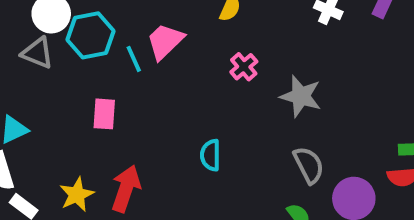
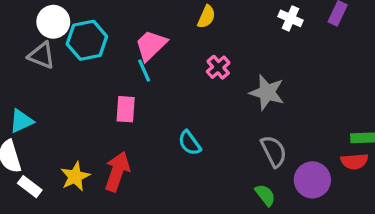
cyan line: (134, 59) -> (144, 71), moved
pink rectangle: (104, 114) -> (126, 109), moved
cyan semicircle: (210, 155) -> (190, 143), turned -36

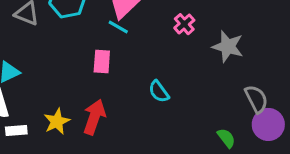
cyan line: (144, 71) -> (118, 27), turned -36
gray semicircle: (274, 151) -> (256, 99), moved
white rectangle: (30, 187) -> (16, 130), turned -42

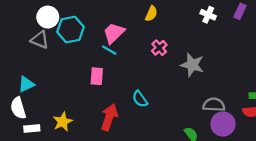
gray semicircle: (256, 99) -> (214, 105), turned -60
red arrow: (94, 117) -> (109, 117), moved

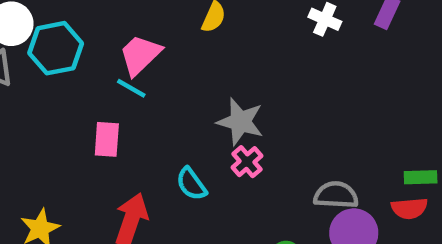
pink cross: (159, 48) -> (247, 162), moved
gray star: (192, 65) -> (240, 122), moved

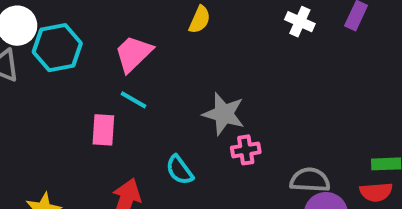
cyan line: (131, 88) -> (133, 100), moved
pink cross: (247, 162) -> (246, 150), moved, turned 32

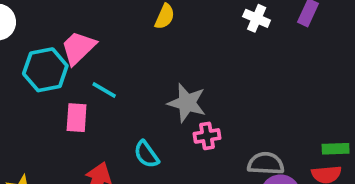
cyan hexagon: (57, 48) -> (45, 70), moved
pink trapezoid: (133, 54) -> (78, 48), moved

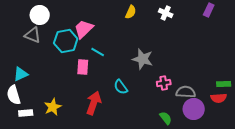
white cross: (257, 18) -> (166, 13), moved
pink cross: (207, 136) -> (164, 83), moved

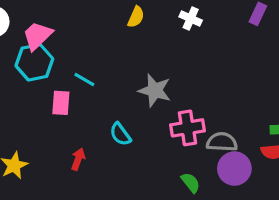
pink trapezoid: (84, 29) -> (37, 36), moved
pink cross: (164, 83) -> (188, 128), size x1.5
red arrow: (94, 103) -> (78, 159), size x0.6

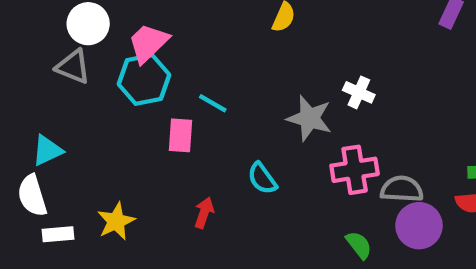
white cross: (191, 19) -> (359, 92), moved

